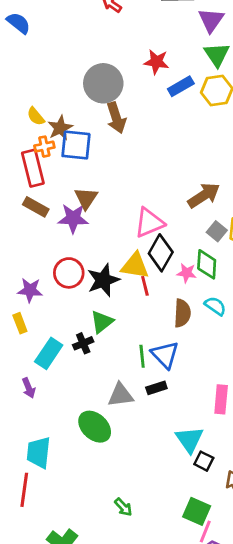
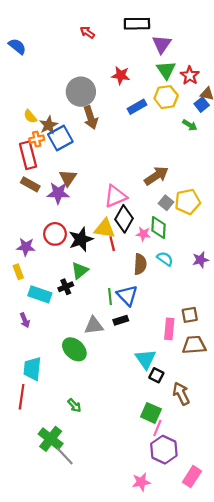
blue rectangle: (181, 86) -> (137, 107), moved
blue square: (76, 145) -> (60, 138), turned -35
cyan rectangle: (49, 353) -> (40, 294), turned 75
green arrow: (123, 507) -> (74, 405), moved

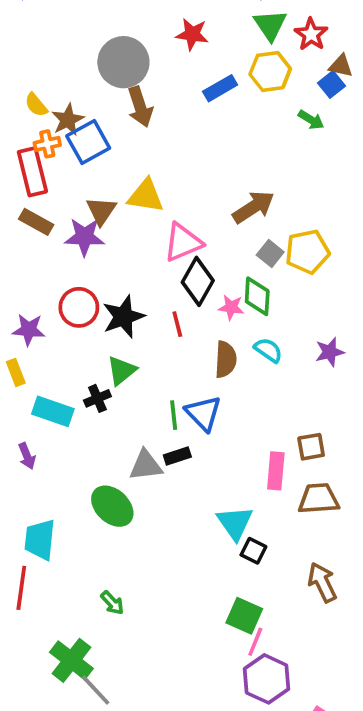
yellow triangle: (105, 229) -> (146, 196), moved
black rectangle: (121, 320) -> (177, 456), moved
brown arrow: (181, 394) -> (322, 582), moved

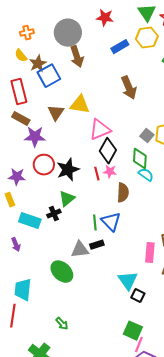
orange cross: (47, 144) -> (27, 33), moved
brown arrow: (253, 207) -> (129, 88), moved, turned 100
purple star: (84, 237) -> (35, 137), moved
pink star: (231, 307) -> (110, 172), moved
cyan semicircle: (268, 350) -> (146, 175), moved

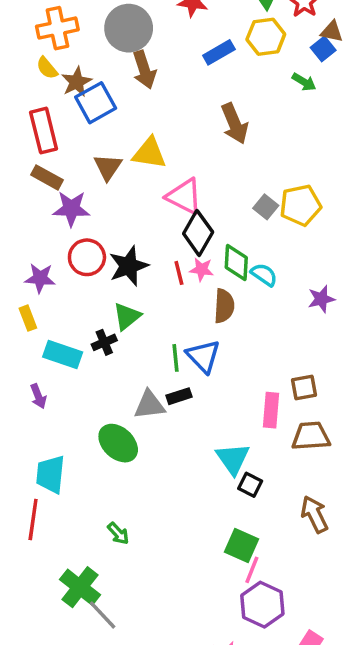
orange cross: (27, 33) -> (57, 28), size x1.6
pink triangle: (100, 130) -> (184, 197), turned 50
green diamond: (140, 159) -> (236, 262), moved

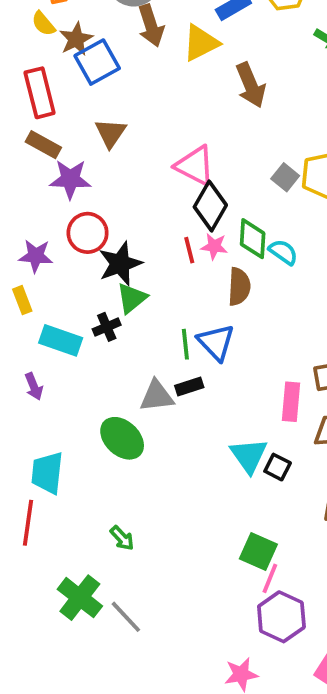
yellow triangle: (149, 153) -> (201, 43), moved, turned -36
black star: (129, 266) -> (120, 264), moved
black square: (250, 485) -> (278, 467), moved
gray line: (103, 615) -> (126, 617), moved

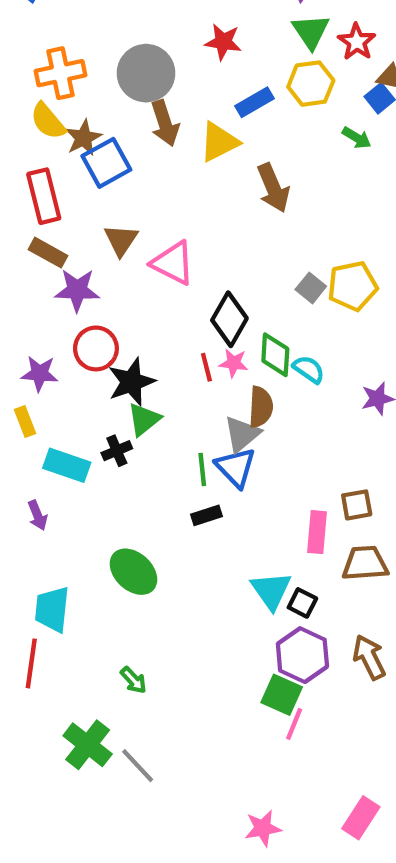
yellow semicircle: (43, 24) -> (48, 121), size x1.4
pink triangle: (195, 166) -> (173, 263), moved
gray triangle: (157, 396) -> (242, 434), moved, turned -33
purple hexagon: (281, 617) -> (302, 655), moved

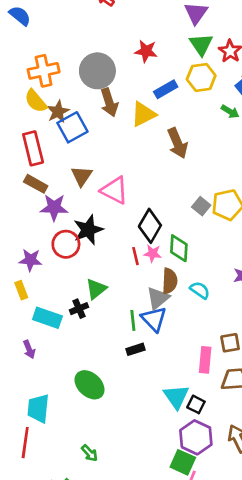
cyan semicircle: (309, 369) -> (200, 290), moved
black star: (131, 382) -> (88, 230), moved

